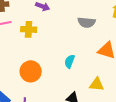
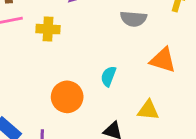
orange circle: (31, 71) -> (67, 97), moved

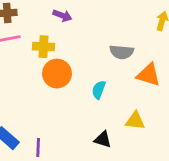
gray semicircle: (133, 19) -> (122, 52), moved
orange circle: (67, 97) -> (57, 74), moved

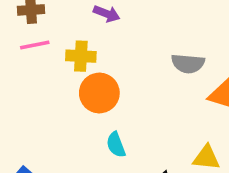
cyan semicircle: (99, 90) -> (116, 145), moved, turned -42

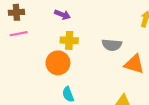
yellow cross: (81, 56) -> (69, 40), moved

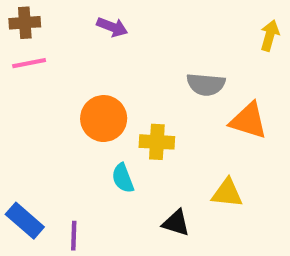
yellow cross: (69, 40) -> (157, 142), moved

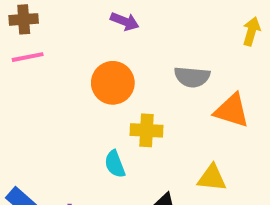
purple arrow: (112, 27) -> (125, 21), moved
orange circle: (104, 119) -> (113, 83), moved

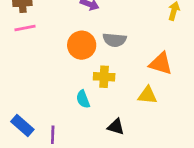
gray semicircle: (192, 77) -> (115, 40), moved
yellow triangle: (212, 178) -> (148, 95), moved

